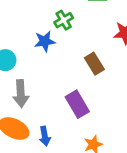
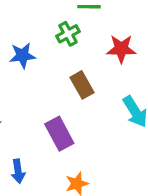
green cross: (64, 20) -> (68, 34), moved

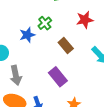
green cross: (68, 34) -> (45, 23), moved

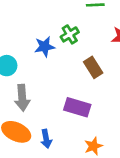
purple rectangle: (58, 77) -> (77, 107), turned -42

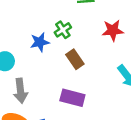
brown rectangle: (93, 67) -> (75, 59), moved

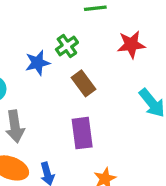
purple rectangle: (72, 98) -> (82, 133), turned 70

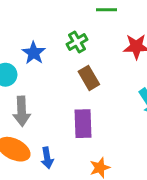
blue star: (38, 63) -> (34, 53), moved, turned -30

